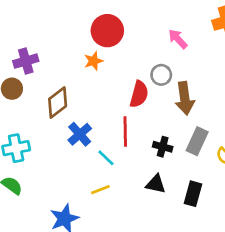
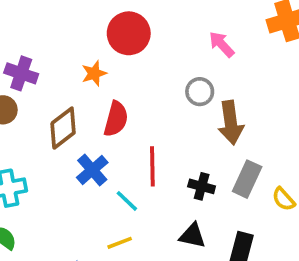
purple cross: (26, 61) -> (21, 73), turned 35
orange star: (93, 61) -> (94, 73), moved
red semicircle: (139, 94) -> (116, 119), moved

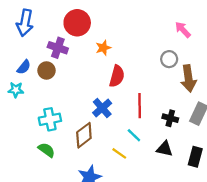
red circle: (129, 33) -> (77, 23), moved
brown diamond: (63, 128) -> (84, 135), moved
cyan line: (127, 201) -> (134, 135), moved
yellow line: (120, 243) -> (119, 153), turned 56

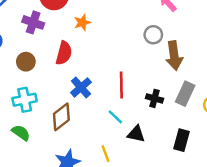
brown circle: (46, 70) -> (26, 62), moved
red semicircle: (117, 76) -> (64, 53), moved
black triangle: (165, 149) -> (136, 134), moved
yellow line: (119, 153) -> (105, 154), moved, turned 35

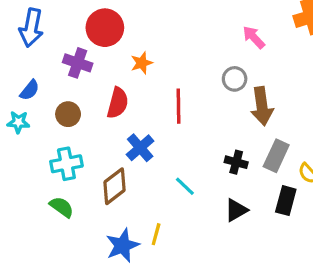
red line: (121, 85) -> (179, 106), moved
black triangle: (136, 134) -> (236, 210), moved, turned -42
black rectangle: (181, 140) -> (286, 201), moved
yellow line: (105, 154) -> (156, 234), moved, turned 35

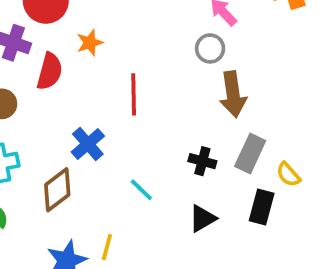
gray circle: (235, 79) -> (210, 48), moved
red semicircle: (118, 103) -> (50, 71), moved

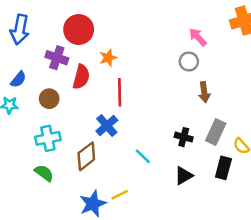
red line: (134, 94) -> (120, 92), moved
brown arrow: (233, 94) -> (204, 92), size x0.7
yellow line: (107, 247) -> (120, 195), turned 48

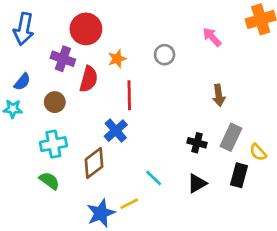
gray circle: (189, 61) -> (165, 55), moved
cyan line: (143, 156) -> (154, 178), moved

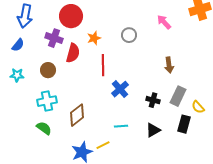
blue semicircle: (22, 82) -> (18, 45), moved
blue cross: (116, 131) -> (120, 89), moved
cyan line: (154, 178) -> (121, 126), turned -48

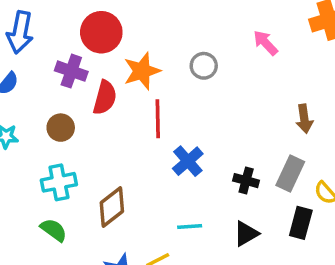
orange star: (94, 38) -> (142, 71), size x1.5
brown arrow: (169, 65) -> (304, 119), moved

